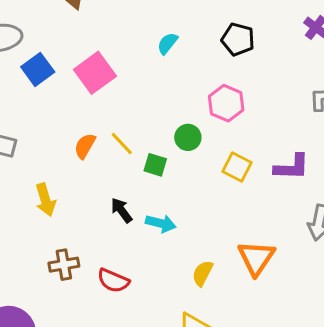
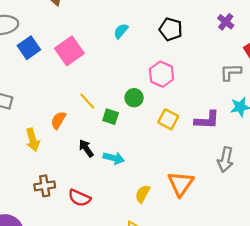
orange semicircle: (85, 146) -> (58, 120), moved

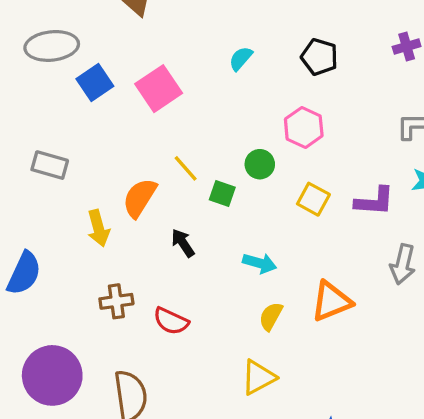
purple cross: (226, 22) -> (407, 46), turned 35
orange semicircle: (58, 120) -> (140, 198), size x1.4
cyan arrow: (114, 158) -> (260, 263), moved
orange triangle: (181, 184) -> (331, 301), turned 32

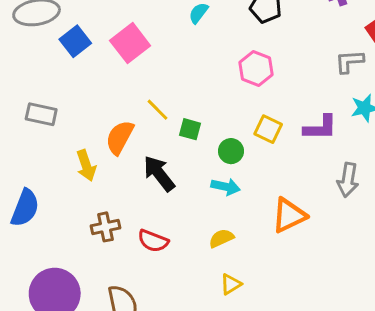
green circle: (260, 164) -> (231, 151), moved
black arrow: (183, 243) -> (159, 174), size x1.5
yellow semicircle: (271, 316) -> (221, 238), moved, turned 40
yellow triangle: (258, 377) -> (231, 284), size x0.7

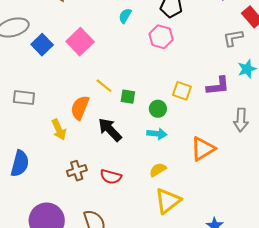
pink hexagon: (256, 68) -> (161, 37), moved
yellow triangle: (231, 284) -> (168, 201), size x1.8

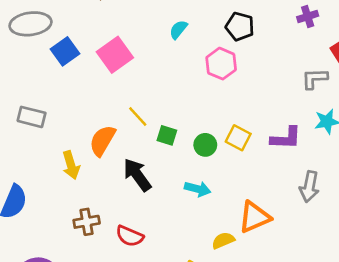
green circle: (158, 109) -> (205, 145), moved
yellow semicircle: (158, 170) -> (223, 240), moved

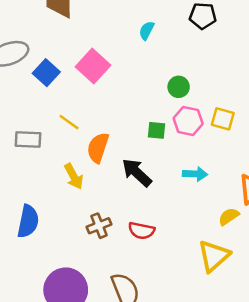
pink hexagon: (221, 64) -> (188, 121), moved
yellow line: (138, 116) -> (69, 122), moved
green circle: (205, 145) -> (179, 87), moved

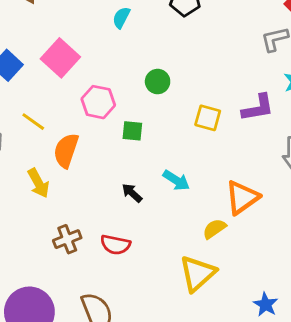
pink hexagon: (188, 121) -> (98, 102), moved
black arrow: (137, 173) -> (132, 193), moved, size x0.6
cyan arrow: (195, 174) -> (176, 180), turned 30

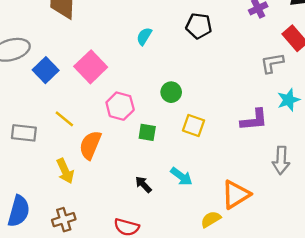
yellow square: (208, 118) -> (194, 125), moved
brown cross: (67, 239) -> (64, 220), moved

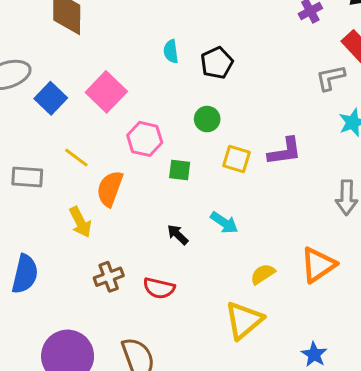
black pentagon: (199, 26) -> (217, 63), moved, turned -30
cyan semicircle: (144, 36) -> (171, 51), turned -36
purple L-shape: (254, 120) -> (285, 151), moved
orange triangle: (236, 194) -> (318, 265), moved
brown cross: (64, 220) -> (109, 277), moved

